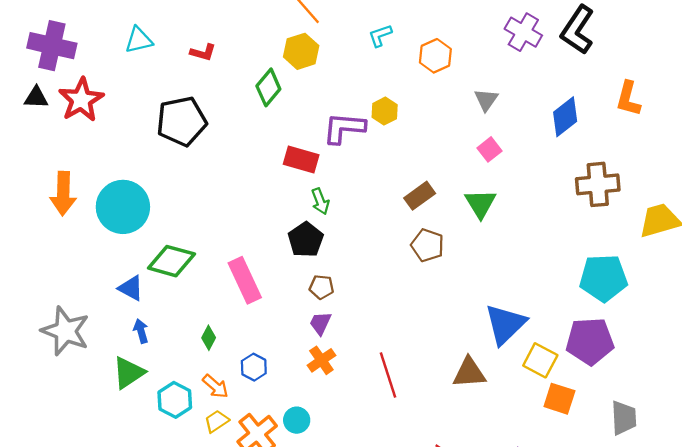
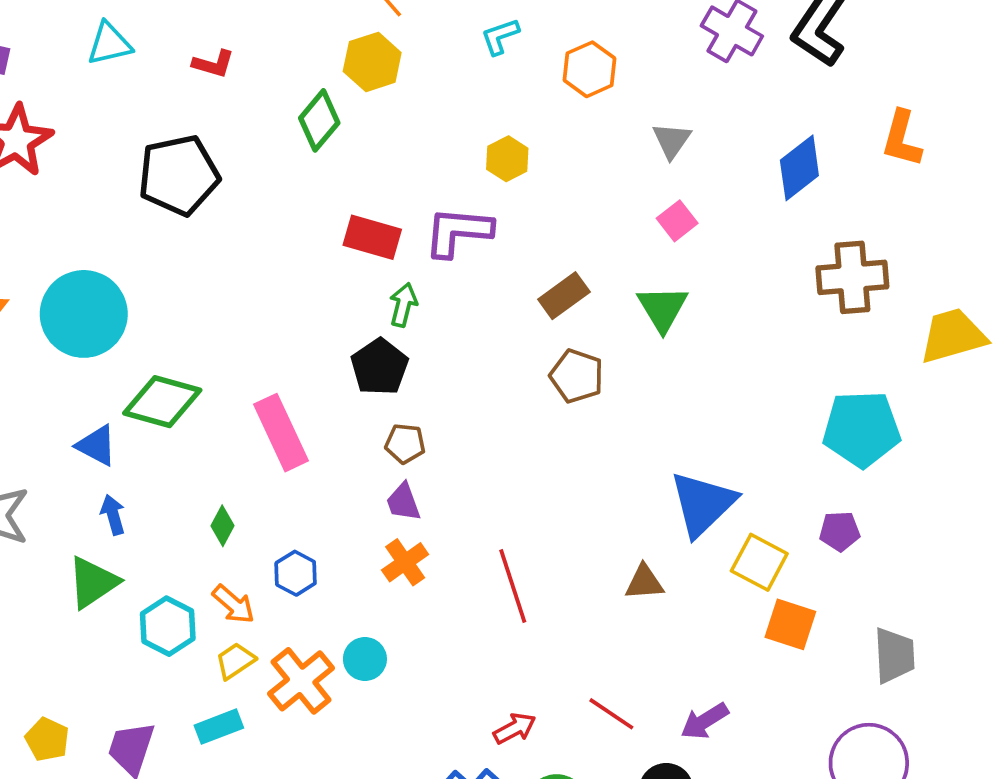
purple L-shape: (344, 128) -> (458, 232), moved
green arrow: (320, 201) -> (403, 305), turned -145
purple trapezoid: (320, 323) -> (403, 502), turned -45
purple pentagon: (590, 341) -> (840, 531), size x0.5
brown triangle: (469, 373) -> (644, 582), size x0.7

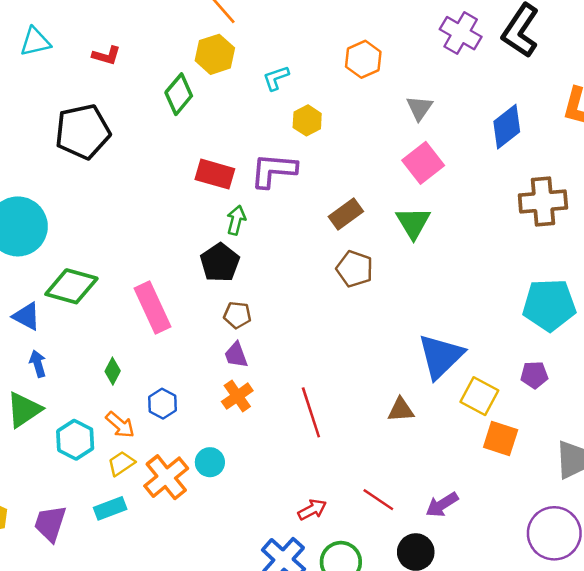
cyan L-shape: (500, 36) -> (276, 78), moved
pink square: (677, 221) -> (423, 163), size x1.5

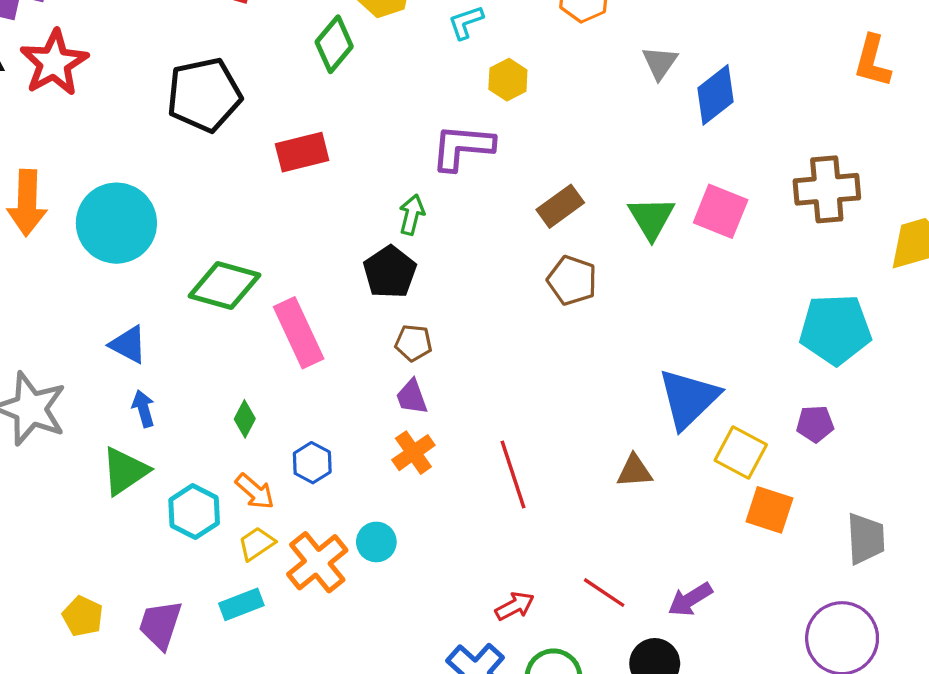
blue diamond: (507, 127) -> (715, 95), moved
pink square: (423, 163) -> (721, 211), moved, turned -30
red rectangle: (215, 174) -> (302, 152), moved, turned -30
green diamond: (71, 286) -> (224, 286), moved

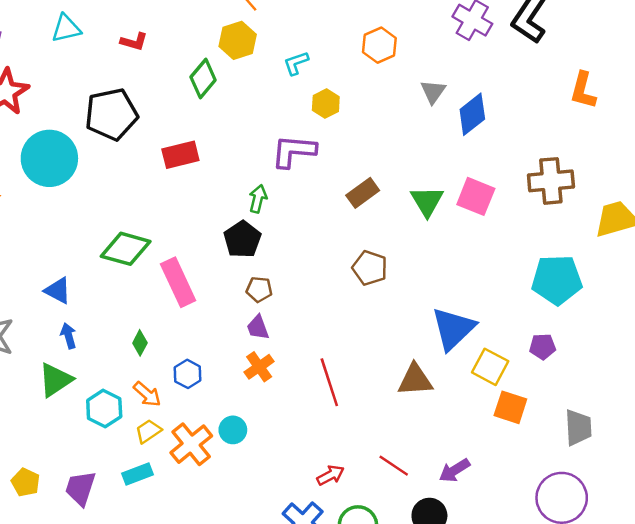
cyan circle: (116, 223) -> (49, 158), moved
brown pentagon: (572, 280) -> (370, 268), moved
brown triangle: (634, 471) -> (415, 380), size x1.4

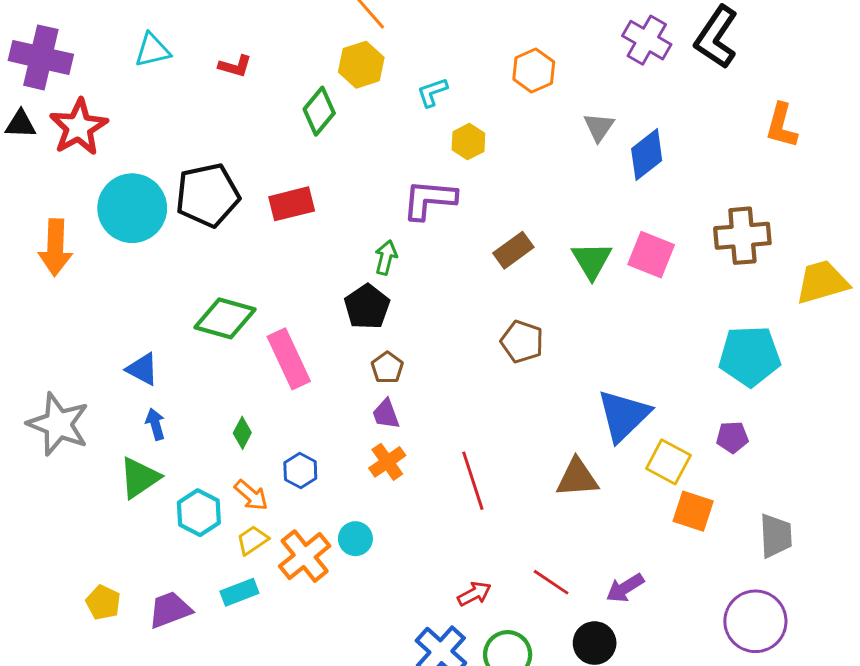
black pentagon: (111, 114) -> (208, 195), moved
brown pentagon: (259, 289) -> (387, 368), turned 30
purple trapezoid: (80, 488) -> (170, 610), turned 51

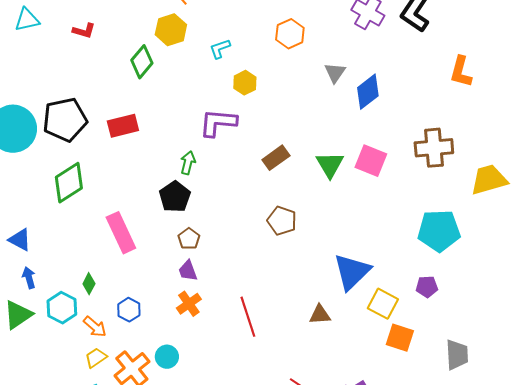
green diamond: (225, 318) -> (69, 183), moved, turned -48
brown triangle: (577, 478) -> (320, 315), size x0.7
cyan hexagon: (199, 513) -> (62, 308), moved

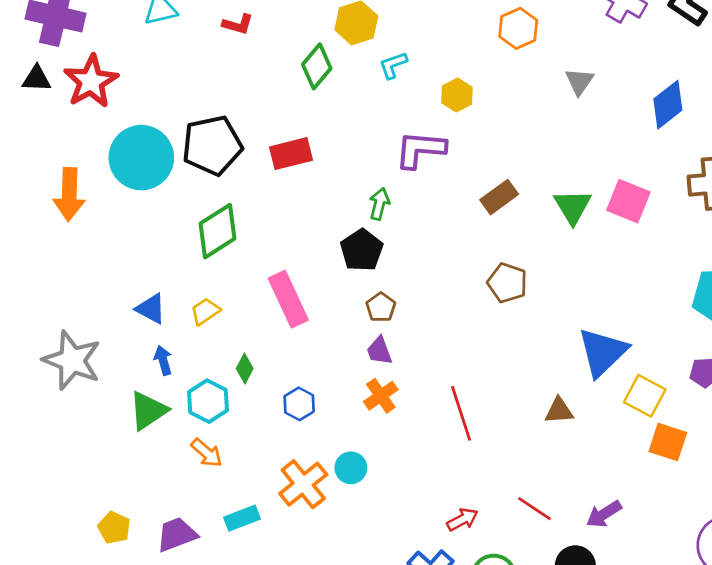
cyan L-shape: (220, 49) -> (393, 65), moved
blue diamond: (368, 92) -> (668, 105), moved
orange arrow: (95, 327) -> (207, 453), moved
yellow trapezoid: (96, 358) -> (205, 311), moved

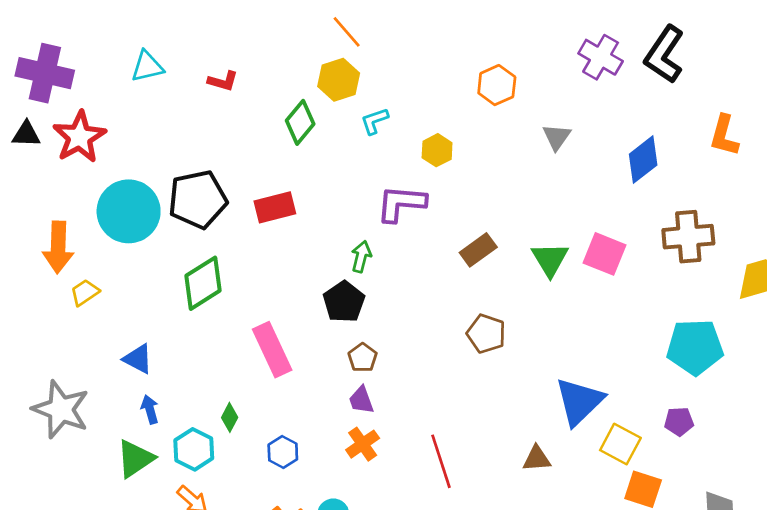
yellow trapezoid: (205, 311) -> (85, 292), moved

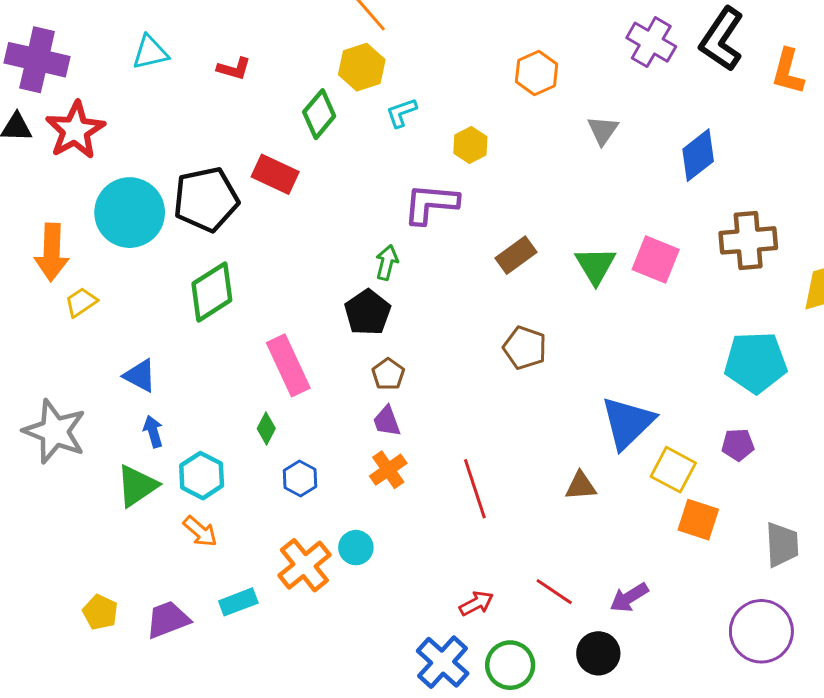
orange L-shape: (724, 136) -> (788, 71), moved
red rectangle: (275, 207) -> (275, 174), moved, turned 39
green diamond: (230, 417) -> (266, 429), moved

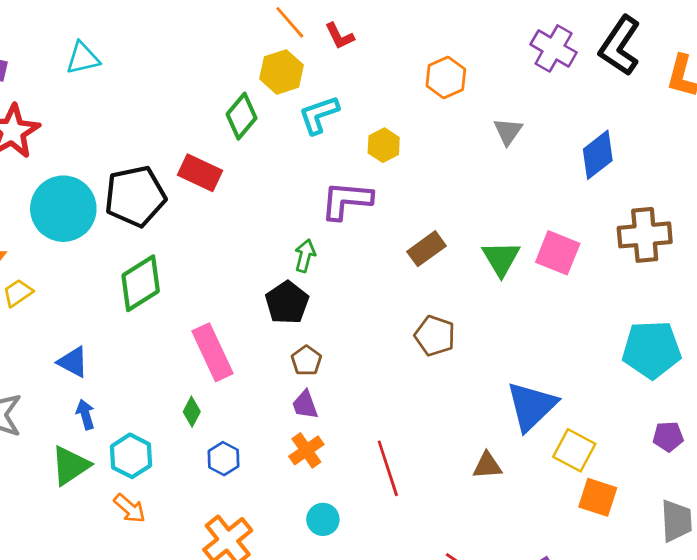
red L-shape: (234, 69) -> (340, 36), moved, turned 48
cyan L-shape: (401, 113) -> (319, 115), size x1.4
purple pentagon: (738, 445) -> (668, 437), moved
cyan circle: (356, 548) -> (323, 519), moved

